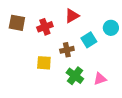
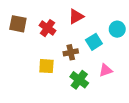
red cross: (45, 27) -> (48, 28), turned -35
pink triangle: (100, 79) -> (106, 70), moved

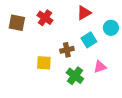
red triangle: (76, 16) -> (84, 13), moved
red cross: (48, 28) -> (45, 18), moved

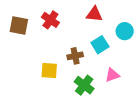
red triangle: (84, 13) -> (94, 14), turned 35

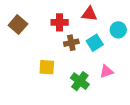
red cross: (50, 20) -> (60, 22), moved, turned -35
brown square: (19, 26) -> (18, 25), turned 30
brown cross: (75, 56) -> (71, 43), moved

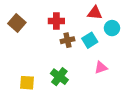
red triangle: (89, 14) -> (95, 13), moved
yellow square: (47, 67) -> (27, 83), moved
green cross: (80, 81) -> (59, 77), moved

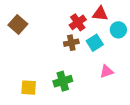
red cross: (56, 21) -> (78, 22), moved, turned -35
green cross: (59, 77) -> (63, 81), turned 36

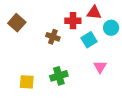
red cross: (78, 22) -> (73, 21), turned 35
brown cross: (71, 43) -> (53, 37), moved, turned 32
pink triangle: (107, 72) -> (100, 67), turned -40

